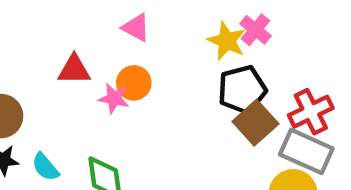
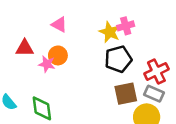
pink cross: (255, 30) -> (126, 26), turned 35
brown square: (255, 123) -> (126, 94), moved, turned 30
gray rectangle: (306, 151) -> (154, 94), size x0.7

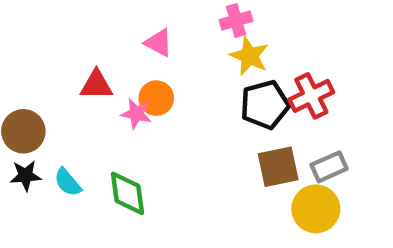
pink cross: (126, 26) -> (236, 21), moved
red cross: (156, 71) -> (311, 96), moved
gray rectangle: (154, 94) -> (329, 167), turned -48

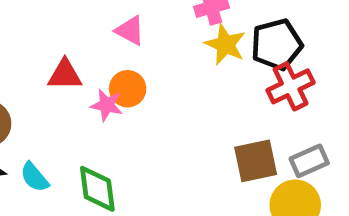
black pentagon: (265, 105) -> (277, 44), moved

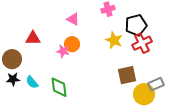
yellow star: (225, 44) -> (114, 40), moved
red triangle: (65, 75) -> (33, 38), moved
gray rectangle: (309, 161) -> (156, 84), moved

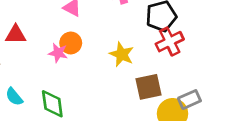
yellow star: (114, 40) -> (122, 54), moved

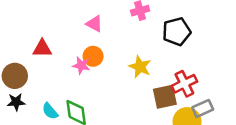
red cross: (170, 42) -> (184, 84), moved
cyan semicircle: (14, 97) -> (50, 111), moved

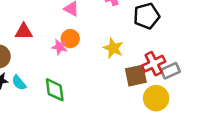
gray rectangle: (203, 108) -> (170, 71), moved
cyan semicircle: (50, 111) -> (19, 83), moved

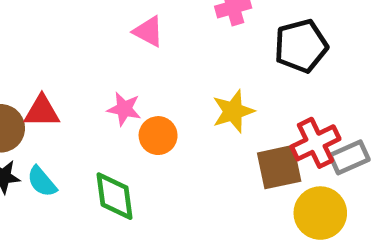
red triangle: (24, 31) -> (42, 111), moved
orange circle: (70, 39) -> (158, 136), moved
yellow star: (113, 48) -> (233, 111), turned 30

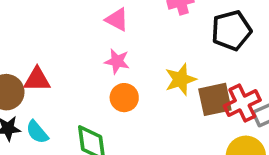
pink star: (124, 109) -> (117, 61), moved
brown square: (279, 167) -> (215, 99), moved

